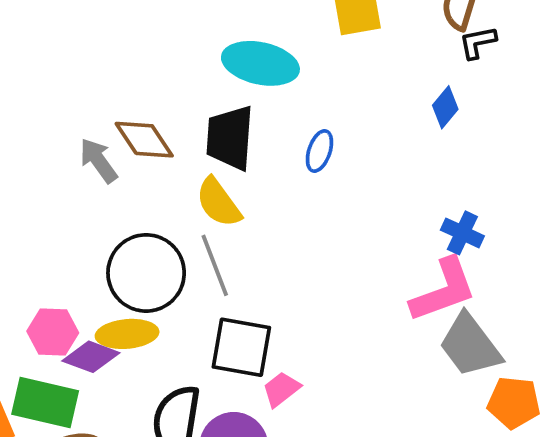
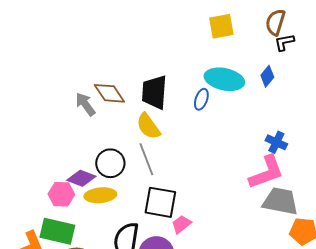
cyan ellipse: (260, 63) -> (224, 79), moved
black circle: (146, 273) -> (110, 163), size x0.7
gray trapezoid: (470, 345) -> (280, 201), turned 138
purple diamond: (91, 357) -> (81, 178), moved

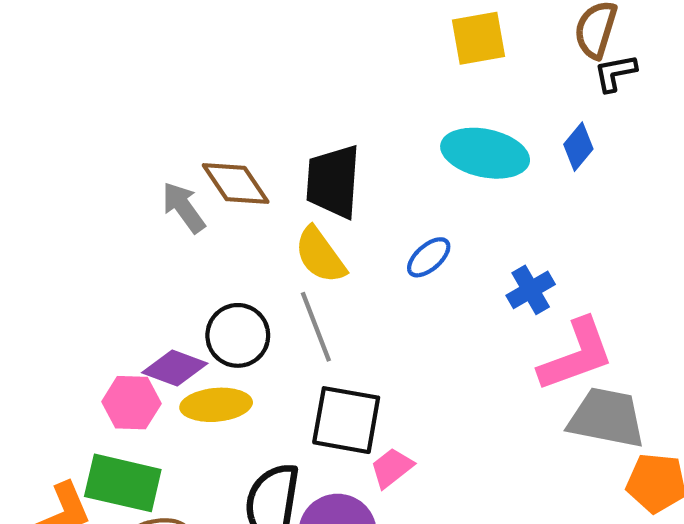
blue ellipse: (201, 99) -> (429, 257), moved, turned 30
blue cross: (276, 142) -> (531, 290), moved, turned 35

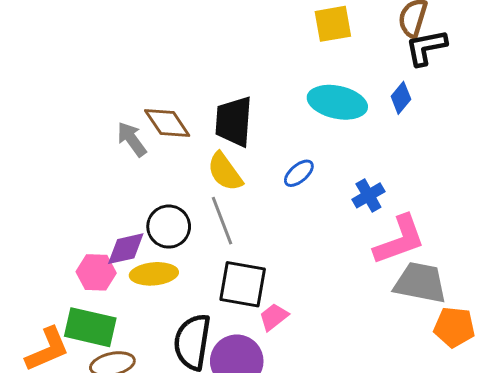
black L-shape: (615, 73) -> (426, 47), size x1.4
purple diamond: (175, 368) -> (126, 249), turned -33

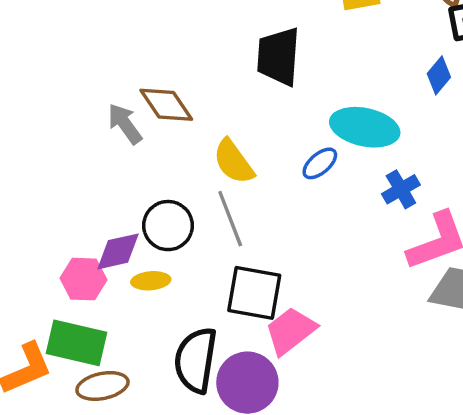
cyan ellipse: (337, 102) -> (365, 127), moved
black trapezoid: (234, 121) -> (278, 56), moved
yellow ellipse: (154, 274) -> (151, 281), size x0.7
pink trapezoid: (274, 317) -> (291, 331), size x1.5

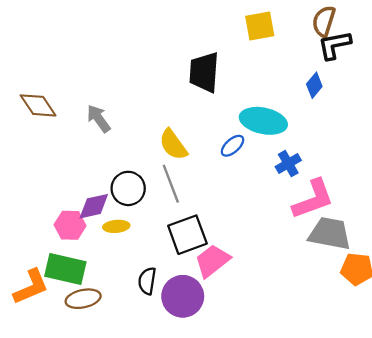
brown diamond: (166, 105) -> (38, 105), moved
black square: (254, 293) -> (187, 235), turned -30
black semicircle: (196, 360) -> (147, 281), size x0.6

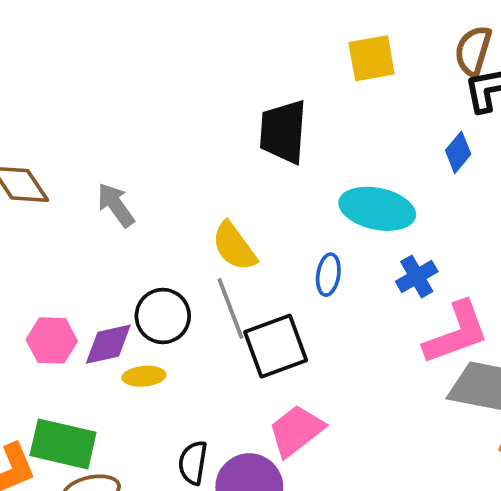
blue ellipse: (232, 146) -> (328, 275), moved, turned -40
pink hexagon: (70, 225) -> (52, 340), moved
black square: (187, 235) -> (276, 346), moved

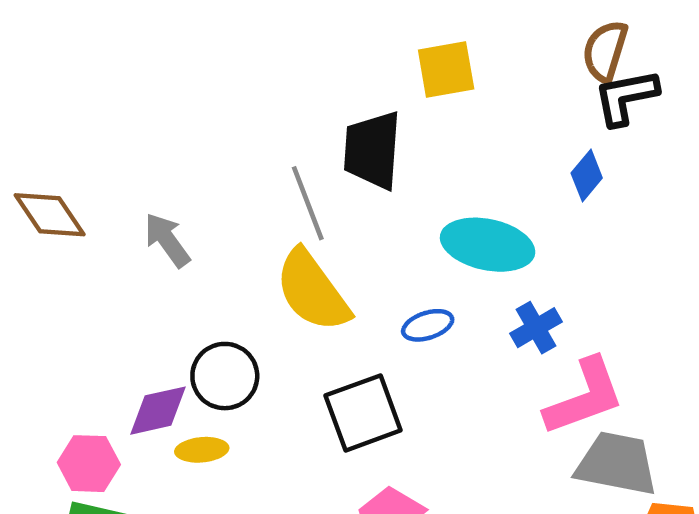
yellow square: (372, 58) -> (446, 69), moved
yellow semicircle: (234, 246) -> (312, 291), size x1.4
blue ellipse: (328, 275) -> (428, 325), turned 63
gray line: (231, 308) -> (308, 203), moved
pink hexagon: (52, 340) -> (89, 464), moved

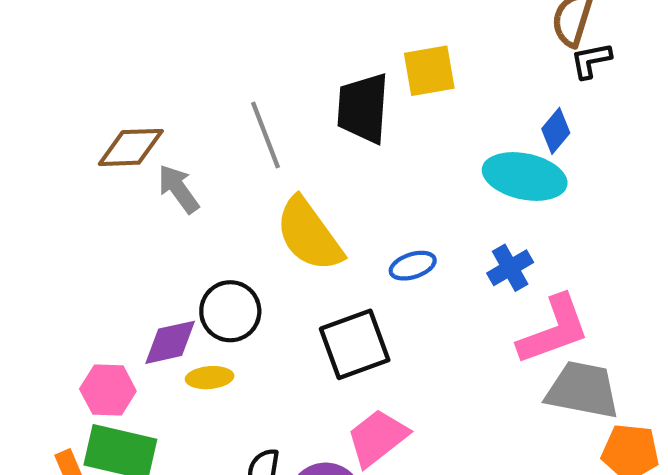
yellow square: (446, 69) -> (429, 71), moved
black L-shape: (626, 97) -> (591, 60), size x0.7
gray line: (308, 203) -> (266, 135), moved
brown diamond: (50, 215) -> (131, 147), moved, turned -58
cyan ellipse: (488, 245) -> (525, 176), moved

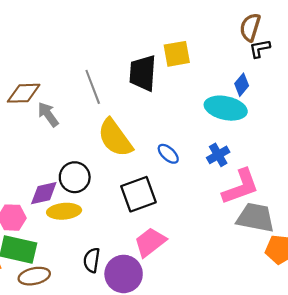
blue ellipse: (413, 266) -> (168, 154), turned 60
yellow ellipse: (210, 378) -> (64, 211), size x1.4

